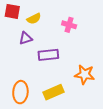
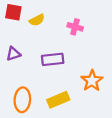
purple triangle: (26, 38) -> (13, 54), moved
orange star: (85, 75) -> (92, 81), turned 30

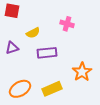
yellow semicircle: (37, 20) -> (33, 33), moved
orange ellipse: (22, 100) -> (20, 89), turned 55

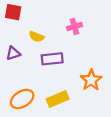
pink cross: (67, 24) -> (74, 27), turned -32
yellow semicircle: (33, 33) -> (37, 37), turned 48

